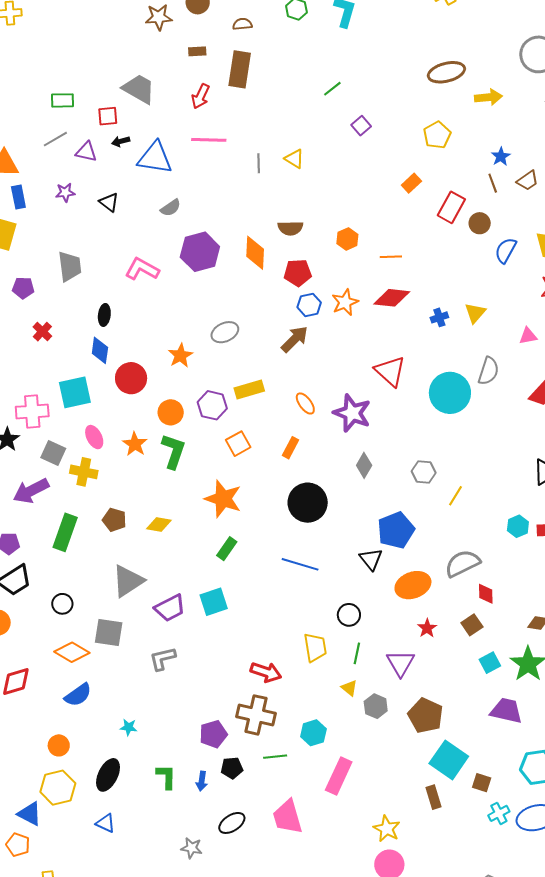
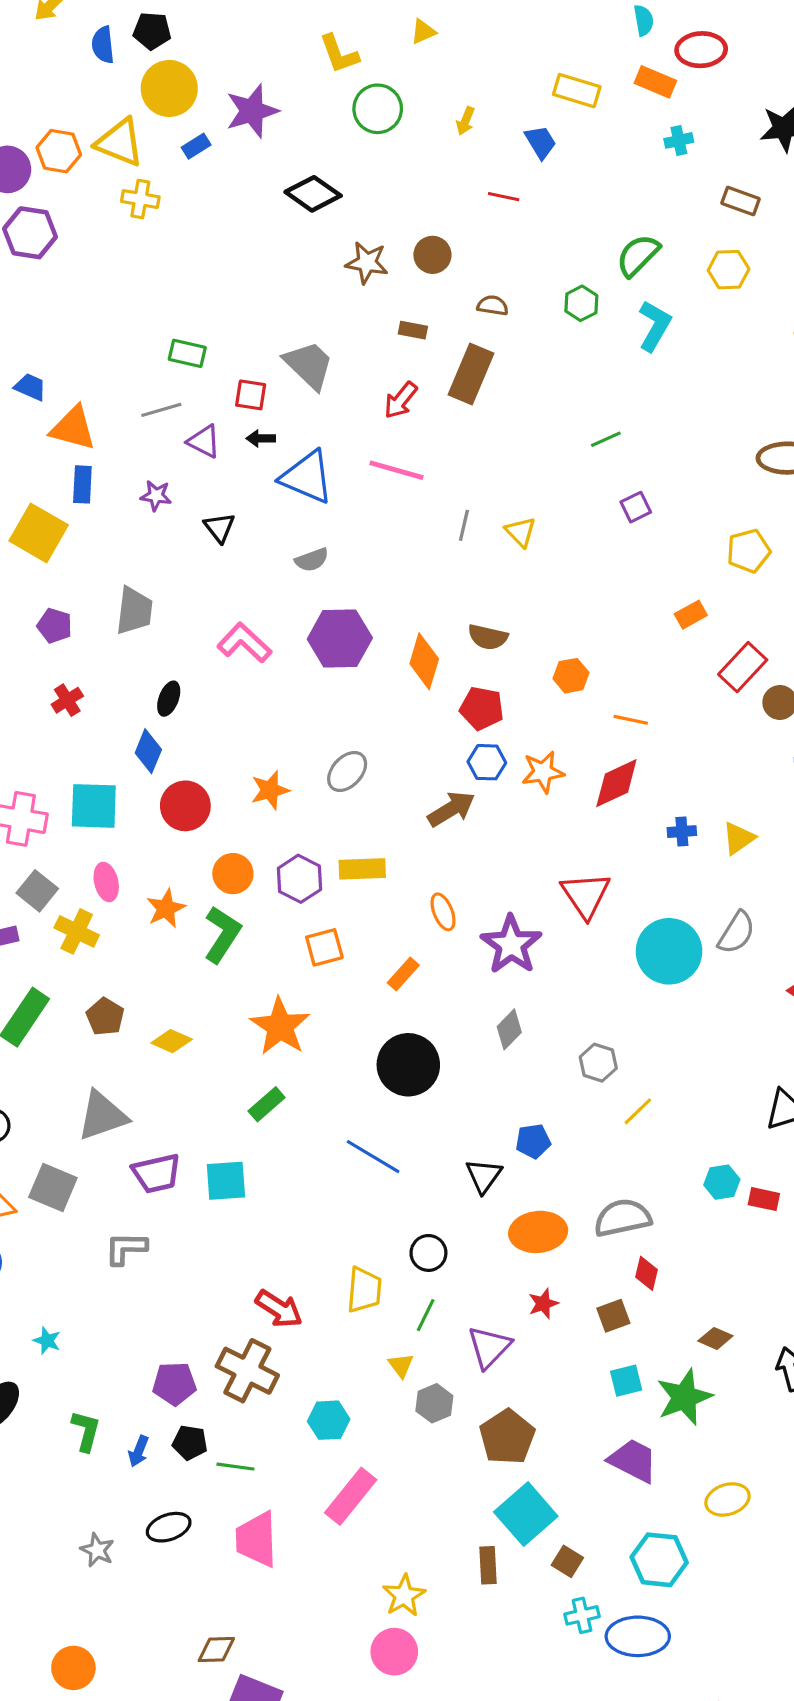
red diamond: (392, 298) -> (616, 783), turned -45
gray ellipse: (225, 332) -> (347, 771), turned -36
blue pentagon: (396, 530) -> (533, 1141), size x0.6
green line: (275, 757) -> (235, 1467), moved

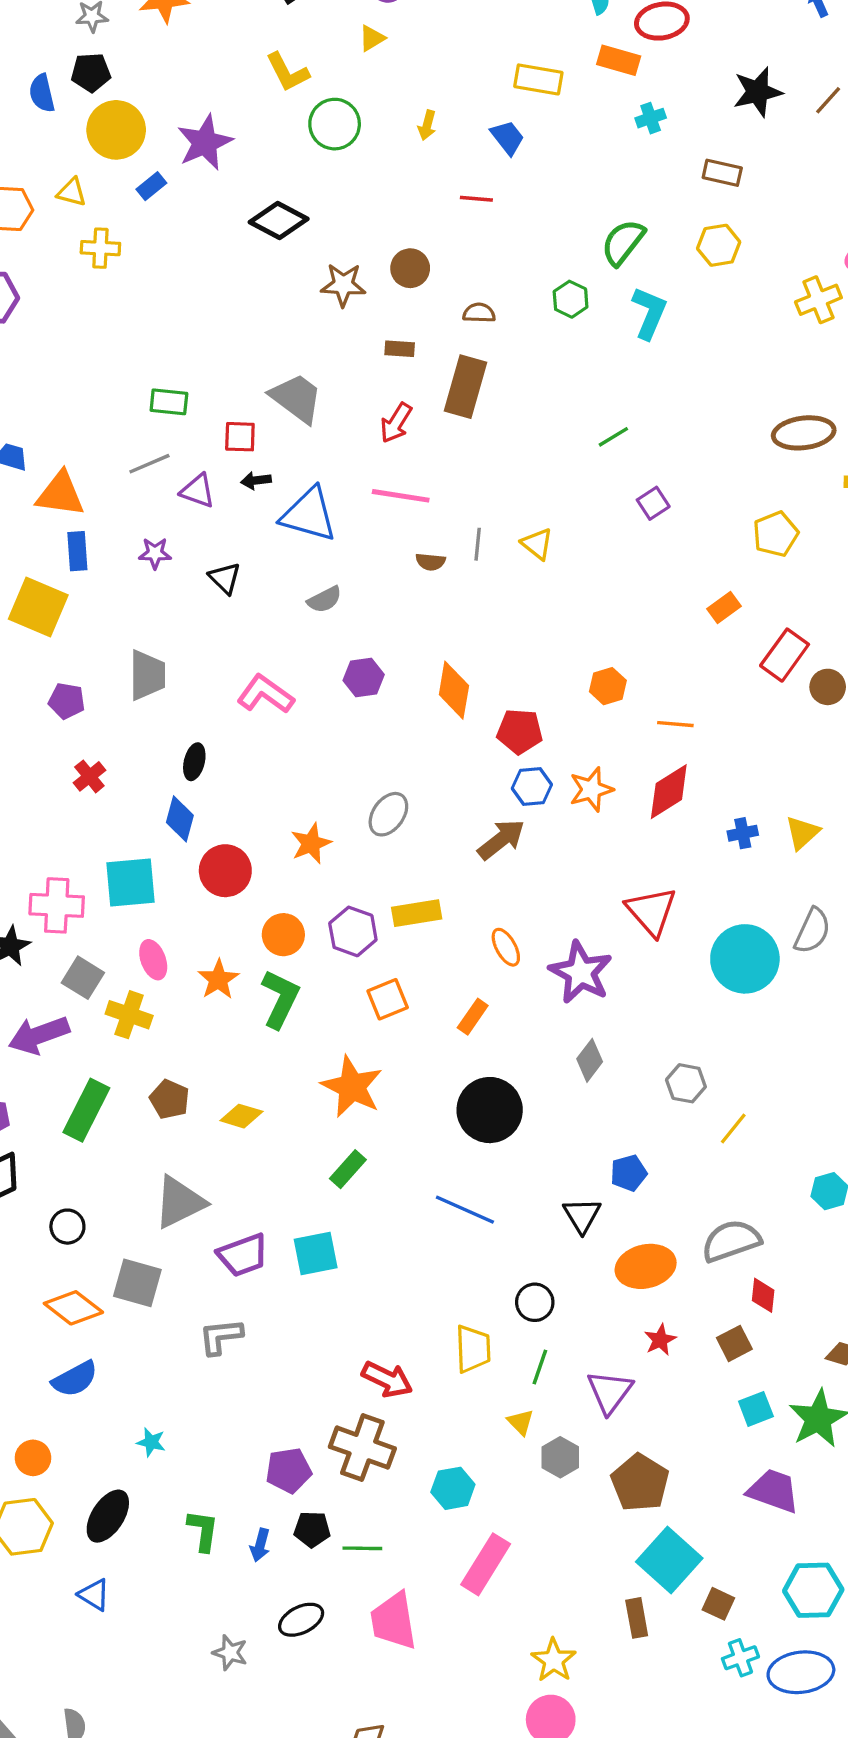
yellow triangle: (120, 142) -> (72, 192), size x0.6
brown semicircle: (488, 637) -> (430, 562), moved, size x0.7
purple hexagon: (340, 639) -> (364, 677), size x0.6

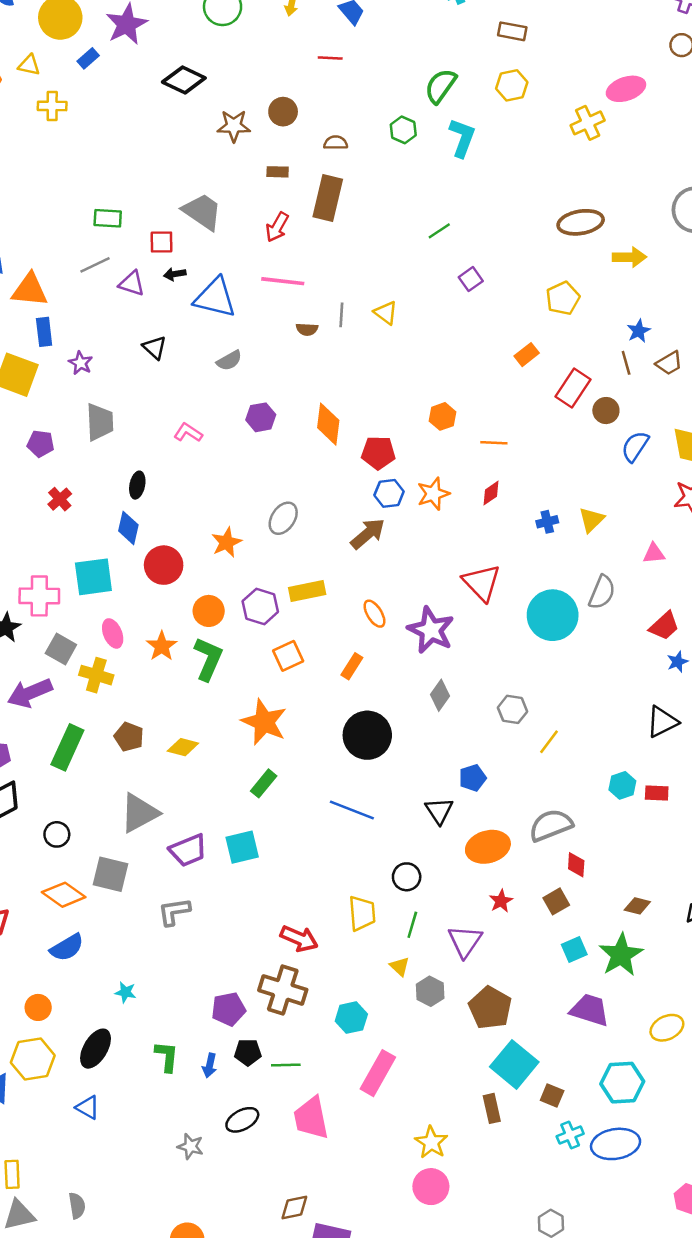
purple star: (155, 553) -> (81, 363), moved, turned 30
pink L-shape: (265, 694) -> (188, 433), size x0.7
red diamond: (669, 792) -> (491, 493), size x0.6

